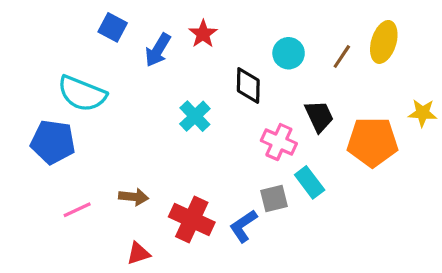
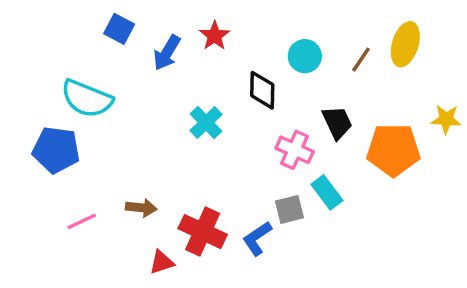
red triangle: (138, 253) -> (162, 262), moved

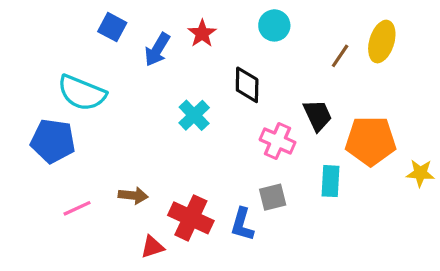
cyan circle: (305, 56) -> (274, 25), moved
yellow star: (446, 119) -> (420, 173), moved
cyan rectangle: (327, 192) -> (330, 181), moved, turned 40
blue L-shape: (257, 238) -> (242, 224), turned -40

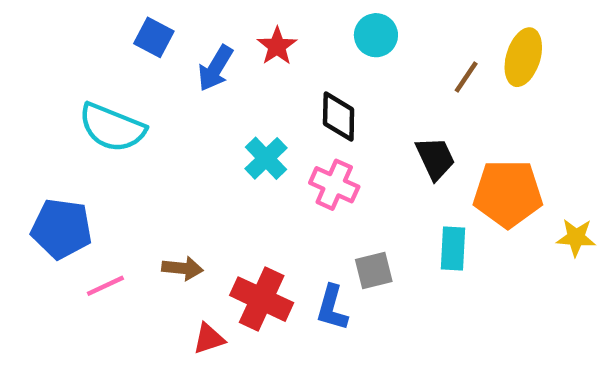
blue pentagon: (53, 141) -> (62, 229), moved
pink cross: (278, 141) -> (334, 185), moved

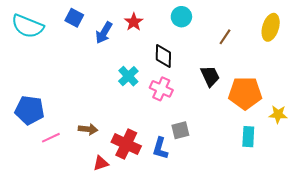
yellow ellipse: (523, 57) -> (271, 27), moved
cyan semicircle: (112, 128) -> (28, 26), moved
cyan rectangle: (453, 248) -> (248, 137), moved

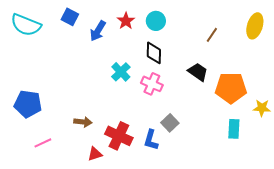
cyan circle: (181, 17) -> (156, 21), moved
black trapezoid: (210, 76) -> (198, 72), turned -30
gray square: (180, 130) -> (170, 123), turned -30
pink line: (51, 138) -> (43, 143), moved

